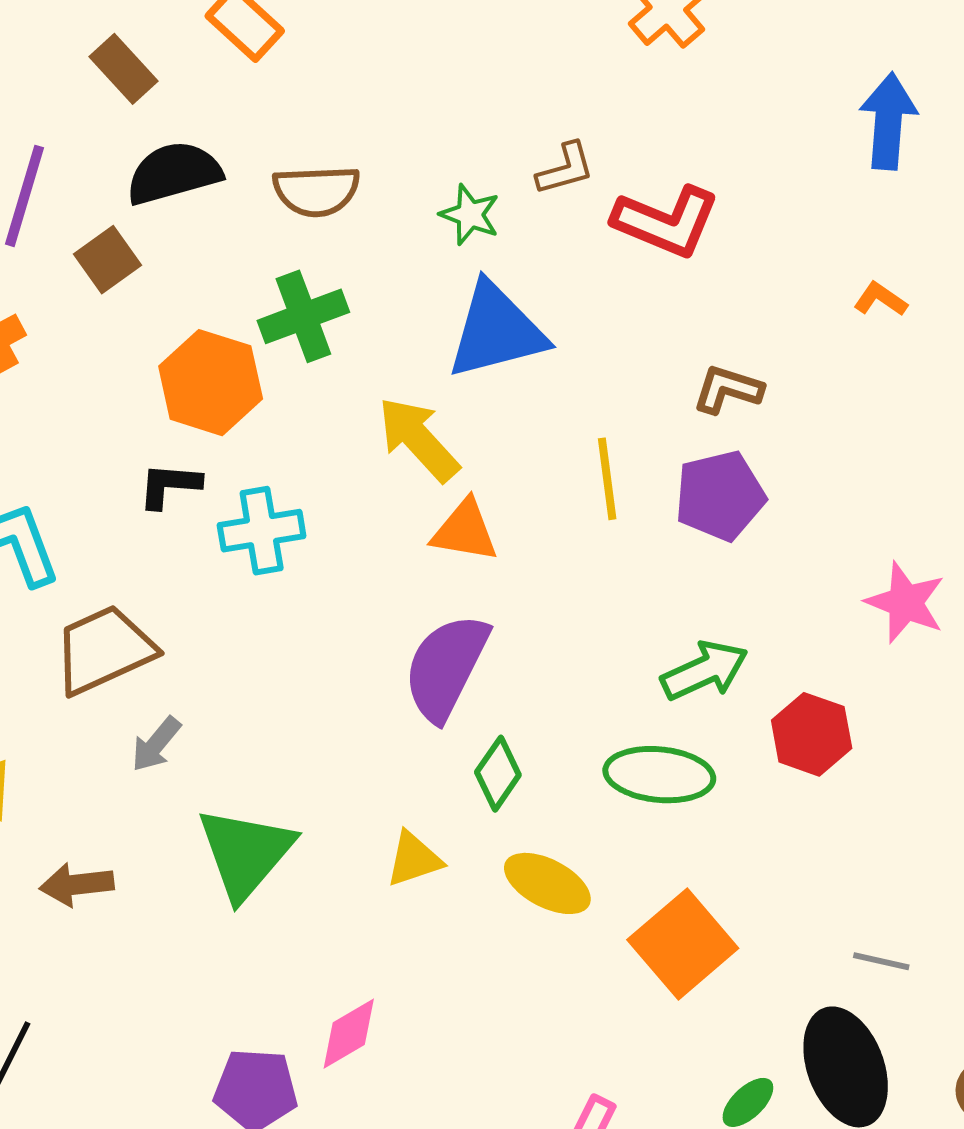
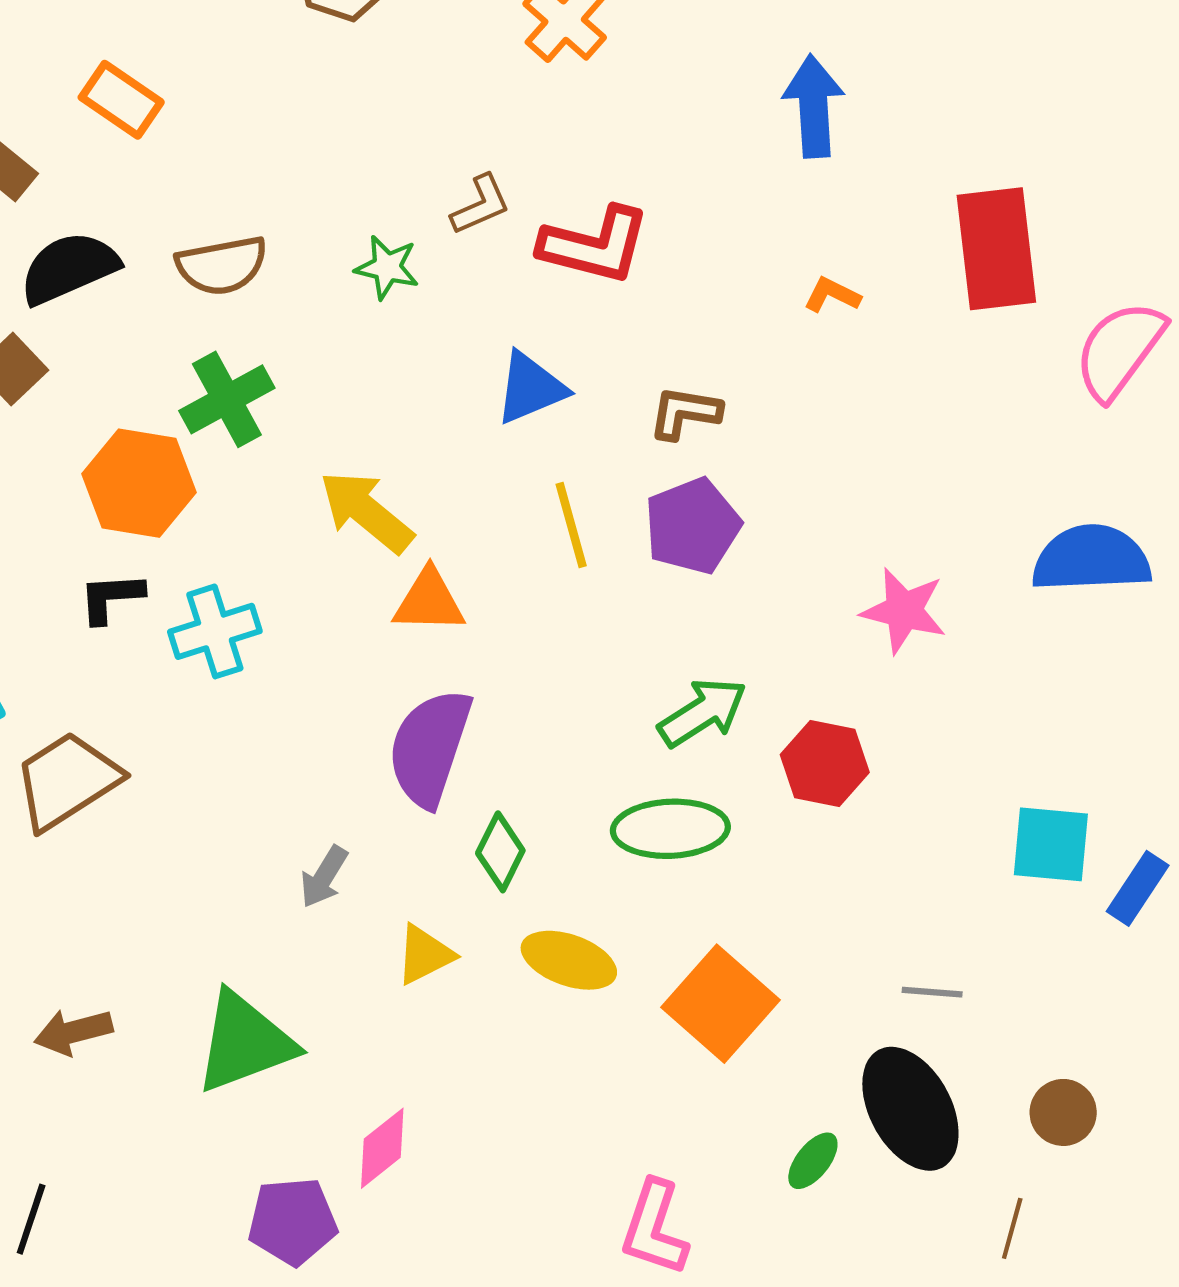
blue triangle: (496, 331) -> (531, 388), moved, size x0.7
gray arrow: (156, 744) -> (324, 877), moved
green triangle: (245, 853) -> (245, 1042), moved, turned 37

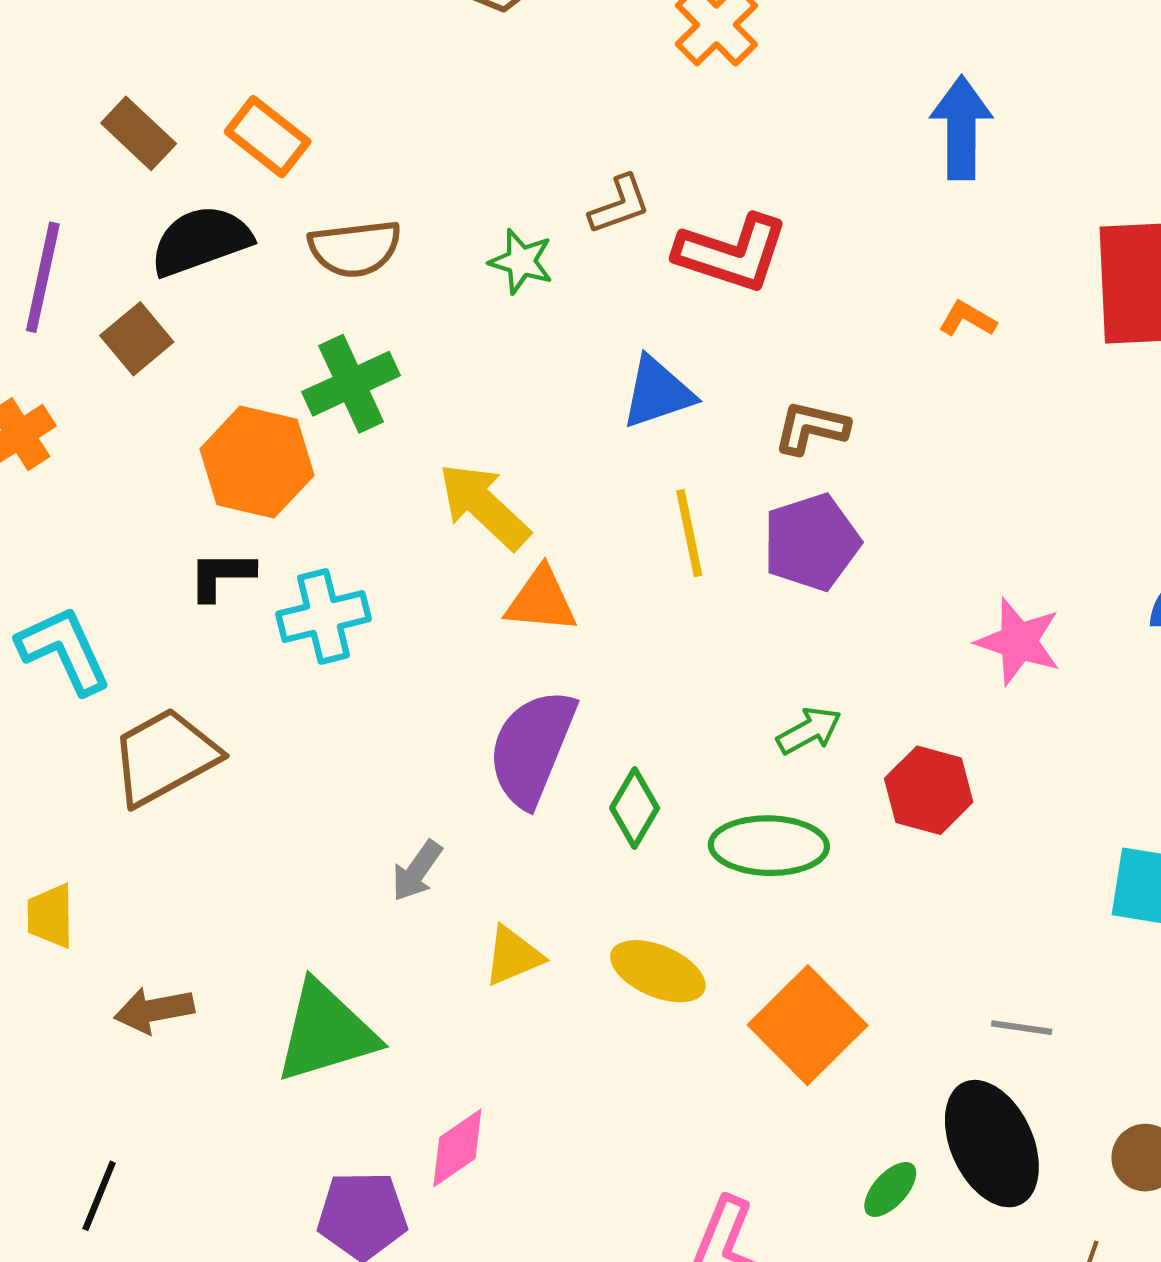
orange rectangle: (121, 100) -> (268, 137), moved
green arrow: (703, 712) -> (809, 731), size x0.7
green diamond: (500, 852) -> (635, 808), moved

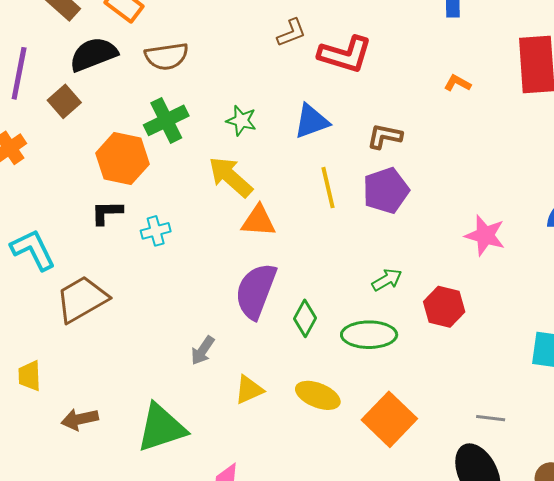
green star: (521, 261) -> (241, 121), moved
cyan cross: (323, 616) -> (156, 231), size x0.7

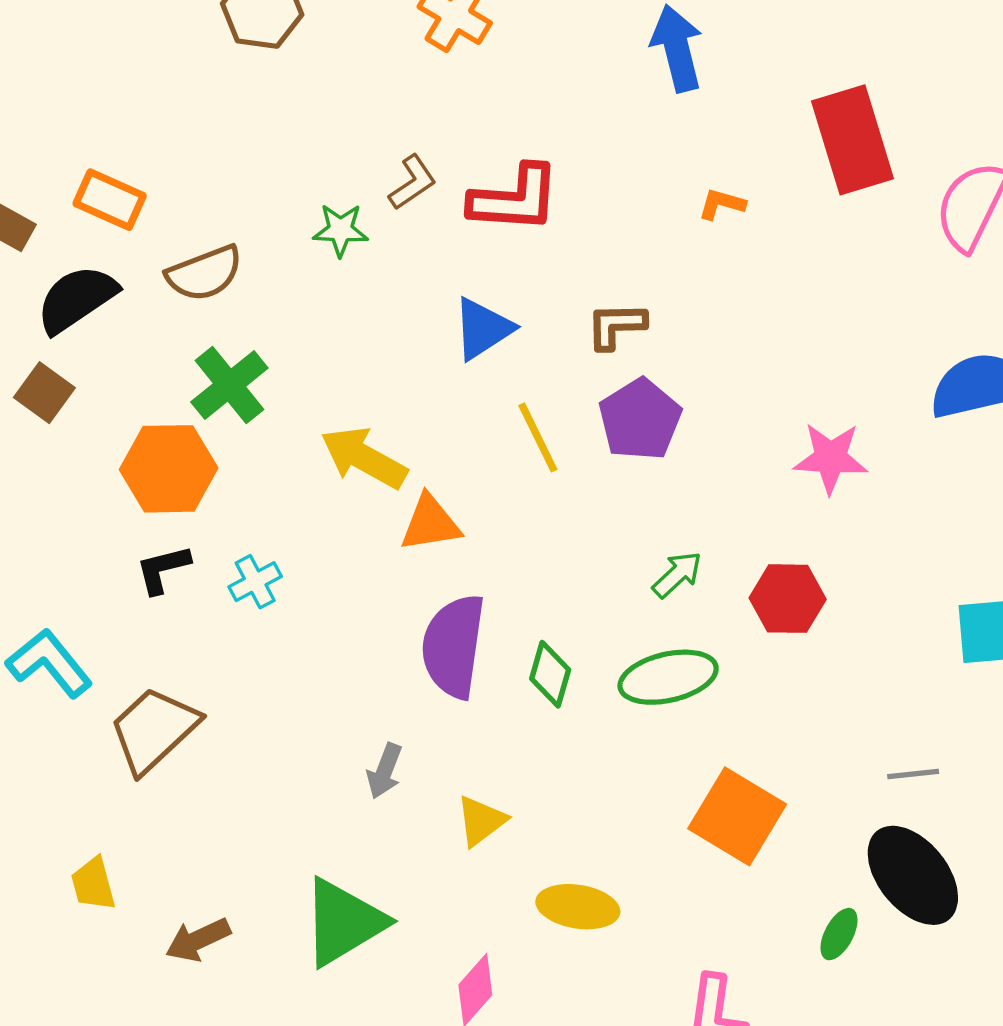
green star: (241, 121) -> (340, 230), moved
yellow ellipse: (318, 395) -> (578, 907), moved

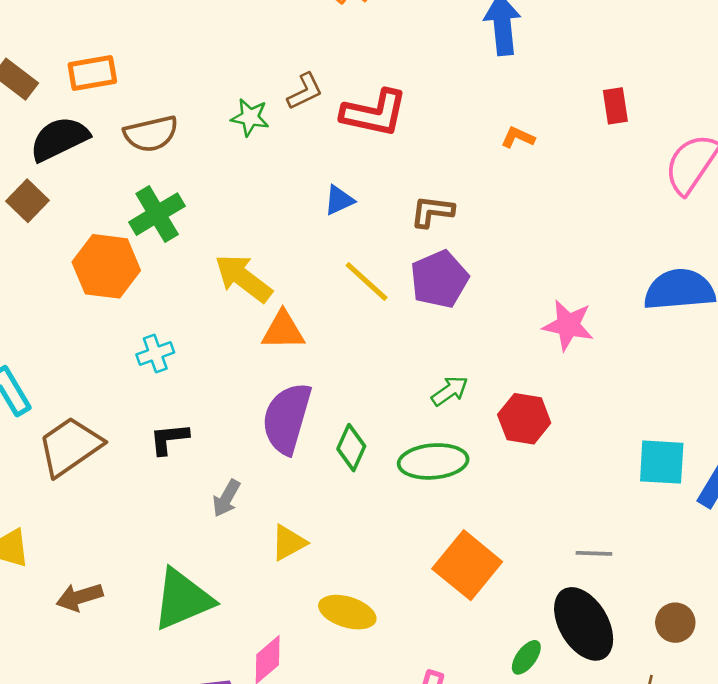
red rectangle: (852, 140) -> (615, 106), size x0.5
orange rectangle: (110, 200) -> (92, 73), turned -42
blue triangle: (483, 329) -> (339, 200), size x0.7
yellow line: (538, 437) -> (367, 281), turned -30
black L-shape: (163, 569) -> (169, 439), moved

